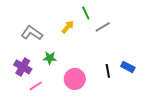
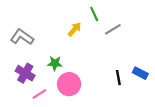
gray L-shape: (32, 33) -> (22, 37), moved
pink circle: (75, 79) -> (69, 84), moved

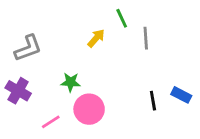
gray line: (113, 29) -> (146, 38), turned -63
gray L-shape: (22, 37) -> (28, 48), turned 125
purple cross: (25, 73) -> (18, 91), moved

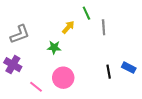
green star: (71, 82) -> (54, 47), moved
pink line: (51, 122) -> (36, 87), turned 72

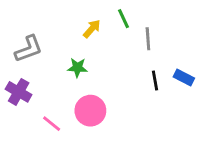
yellow arrow: (68, 27) -> (92, 29), moved
blue rectangle: (129, 68) -> (184, 78), moved
black line: (109, 72) -> (155, 80), moved

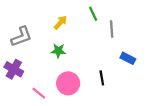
yellow arrow: (92, 29) -> (61, 22), moved
blue rectangle: (184, 78) -> (128, 58), moved
black line: (155, 80) -> (102, 78), moved

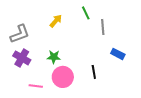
green star: (58, 51) -> (54, 57), moved
purple cross: (14, 69) -> (22, 58), moved
pink line: (39, 93) -> (36, 86), turned -32

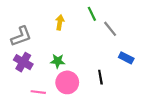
yellow arrow: (56, 21) -> (60, 22), turned -32
gray line: (103, 27) -> (110, 29), turned -35

